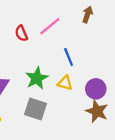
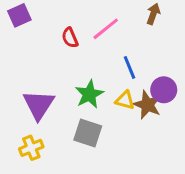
purple circle: (96, 89) -> (164, 90), moved
brown star: (97, 111) -> (147, 105), moved

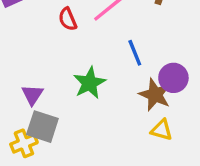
yellow triangle: (125, 100) -> (162, 130), moved
purple triangle: (39, 105) -> (32, 95), size x0.6
gray square: (88, 133) -> (42, 127), moved

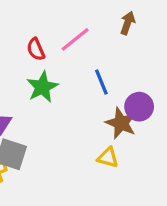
green star: (89, 83) -> (42, 87), moved
yellow triangle: (162, 130) -> (108, 158), moved

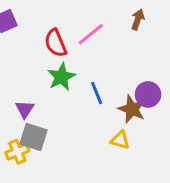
red semicircle: (36, 49) -> (56, 43), size x1.4
blue line: (101, 82) -> (97, 93), moved

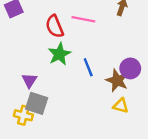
pink line: (91, 34) -> (83, 19), turned 50
yellow triangle: (120, 140) -> (121, 106), moved
yellow cross: (17, 152) -> (23, 115), turned 36

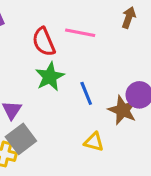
gray square: (37, 103) -> (21, 139), turned 35
yellow triangle: (121, 106) -> (94, 142), moved

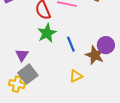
yellow triangle: (94, 142) -> (76, 76), turned -40

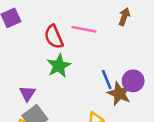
blue line: (71, 44) -> (107, 80), moved

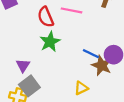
blue line: (107, 80) -> (91, 54), turned -42

